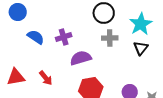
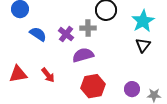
purple cross: (64, 37) -> (66, 34), turned -35
gray cross: (110, 38) -> (88, 28), moved

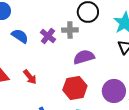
purple semicircle: (83, 55) -> (84, 57), moved
purple circle: (132, 89) -> (114, 91), size x1.5

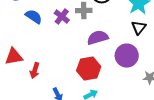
red arrow: (30, 77) -> (35, 71), moved, turned 56
purple circle: (114, 91) -> (127, 56), moved

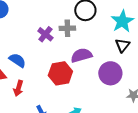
blue semicircle: (34, 17) -> (17, 60), moved
red hexagon: (89, 69) -> (60, 73), moved

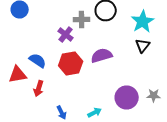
gray cross: (67, 28) -> (82, 20), moved
red hexagon: (60, 73) -> (71, 64), moved
purple circle: (110, 73) -> (127, 98), moved

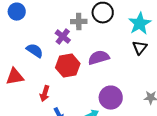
blue semicircle: (38, 60) -> (35, 51), moved
red arrow: (39, 88) -> (45, 94), moved
purple circle: (127, 98) -> (111, 98), moved

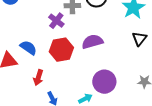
black triangle: (140, 48) -> (139, 39), moved
blue semicircle: (35, 51) -> (28, 48), moved

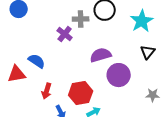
red hexagon: (61, 50) -> (81, 93), moved
purple circle: (104, 82) -> (119, 75), moved

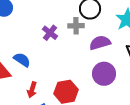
gray cross: (81, 19) -> (76, 26), moved
purple semicircle: (101, 55) -> (100, 43), moved

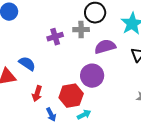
purple cross: (50, 33) -> (55, 37), turned 35
purple circle: (104, 74) -> (92, 76), moved

